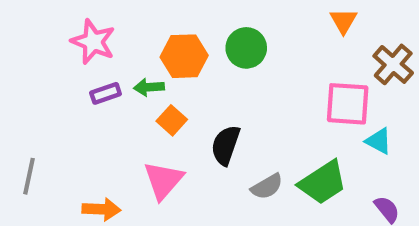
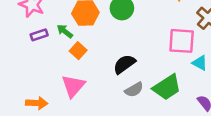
green arrow: (149, 87) -> (65, 31), turned 42
black semicircle: (226, 145) -> (124, 64), moved, turned 35

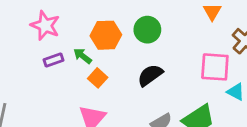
black semicircle: (124, 64) -> (150, 75), moved

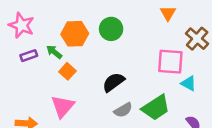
black semicircle: (150, 75) -> (113, 82), moved

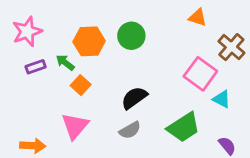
orange triangle: (168, 13) -> (198, 17), turned -42
pink star: (21, 25) -> (27, 32), turned 30
pink square: (170, 62) -> (200, 74), turned 32
gray semicircle: (123, 110) -> (130, 130), moved

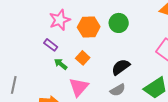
pink star: (27, 32) -> (60, 20), moved
green arrow: (65, 63) -> (61, 64), moved
purple rectangle: (36, 67) -> (51, 45), turned 56

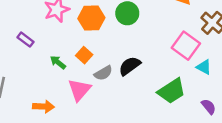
purple rectangle: (51, 45) -> (26, 40), moved
gray semicircle: (118, 90) -> (103, 73), moved

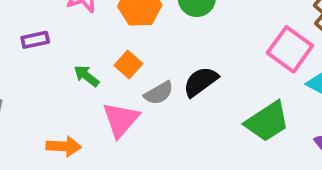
purple rectangle: (26, 40) -> (35, 40), turned -49

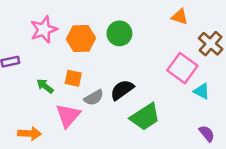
orange square: (128, 65) -> (73, 78), turned -30
green trapezoid: (267, 122) -> (145, 117), moved

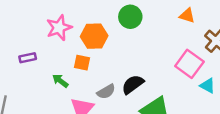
green circle: (119, 33) -> (130, 17), moved
orange square: (73, 78) -> (82, 63), moved

